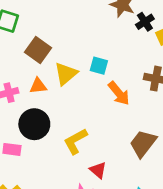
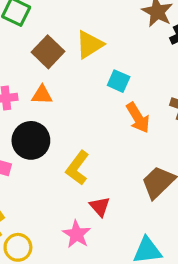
yellow triangle: (66, 74) -> (90, 45), moved
yellow L-shape: (75, 141) -> (77, 168), turned -32

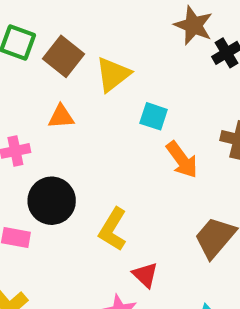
brown square: (48, 52) -> (63, 56), moved
orange triangle: (42, 95) -> (61, 117), moved

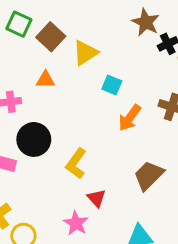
orange arrow: (182, 160) -> (130, 118), turned 68

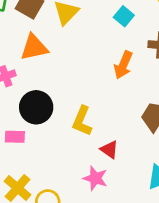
orange triangle: (46, 80) -> (34, 47), size x1.5
cyan square: (112, 85) -> (124, 16), moved, turned 30

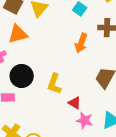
pink star: (95, 178) -> (85, 121), moved

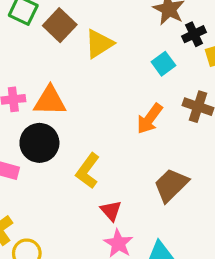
orange triangle: (18, 34) -> (50, 101), moved

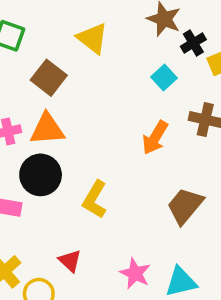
brown square: (60, 25) -> (49, 78), moved
yellow triangle: (99, 44) -> (92, 38), moved, turned -44
red triangle: (111, 211) -> (70, 261), moved

